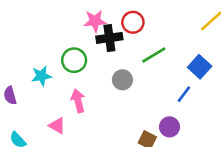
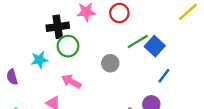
black cross: (109, 38) -> (58, 27), moved
blue square: (200, 67) -> (155, 46), moved
pink arrow: (78, 101) -> (71, 81), turned -48

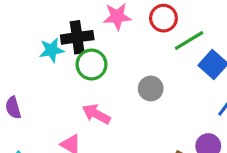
green line: (138, 42) -> (189, 41), moved
cyan star: (39, 60) -> (52, 50), moved

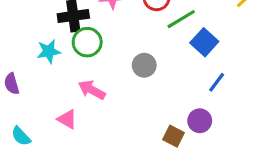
cyan star: (52, 50) -> (49, 51), moved

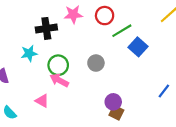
green circle: (87, 42) -> (58, 65), moved
blue line: (217, 82) -> (164, 91), moved
purple circle: (200, 121) -> (113, 102), moved

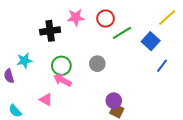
blue square: (138, 47) -> (151, 41), moved
cyan star: (29, 53) -> (24, 61), moved
blue line: (164, 91) -> (162, 66), moved

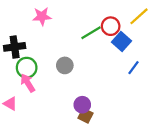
red circle: (106, 18) -> (111, 26), moved
black cross: (50, 31) -> (15, 47), moved
pink arrow: (62, 80) -> (28, 83), turned 30

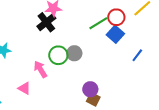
blue square: (122, 41) -> (115, 34), moved
black cross: (15, 47) -> (46, 22), moved, turned -30
green circle: (27, 68) -> (58, 55), moved

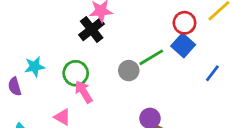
green line: (98, 23) -> (151, 57), moved
green circle: (58, 55) -> (76, 73), moved

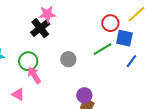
blue square: (183, 45) -> (124, 38), moved, turned -30
green line: (151, 57) -> (102, 49), moved

